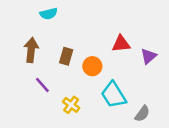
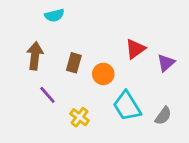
red triangle: (121, 44) -> (135, 49), turned -30
gray semicircle: (142, 114) -> (163, 116), moved

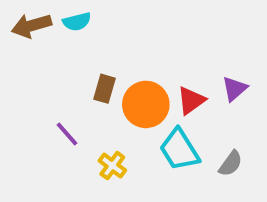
red triangle: (135, 49) -> (191, 101), moved
brown arrow: (35, 56) -> (32, 26), moved, turned -112
orange circle: (103, 74) -> (146, 104), size x1.5

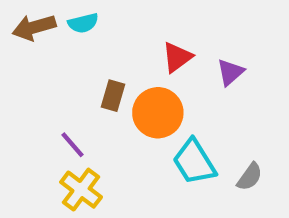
purple triangle: (235, 89) -> (230, 72), moved
red triangle: (191, 101) -> (177, 57), moved
yellow cross: (112, 166) -> (81, 190), moved, size x1.4

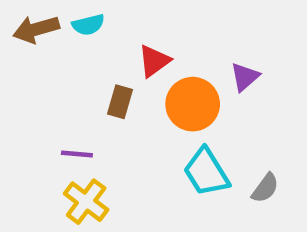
red triangle: (177, 57) -> (154, 61), moved
orange circle: (158, 113) -> (193, 104), moved
purple line: (72, 145) -> (77, 154), turned -44

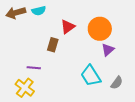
purple triangle: (245, 77) -> (108, 50), moved
orange circle: (193, 104) -> (100, 29), moved
yellow cross: (86, 202) -> (25, 88), moved

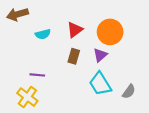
cyan semicircle: (39, 11) -> (43, 34), moved
brown rectangle: (53, 45) -> (74, 56), moved
purple triangle: (108, 50) -> (100, 55), moved

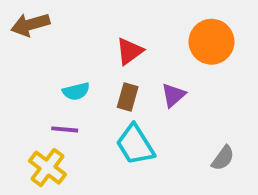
orange circle: (110, 32) -> (212, 42), moved
cyan semicircle: (43, 34) -> (76, 91), moved
cyan trapezoid: (100, 84) -> (135, 145), moved

